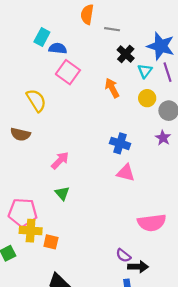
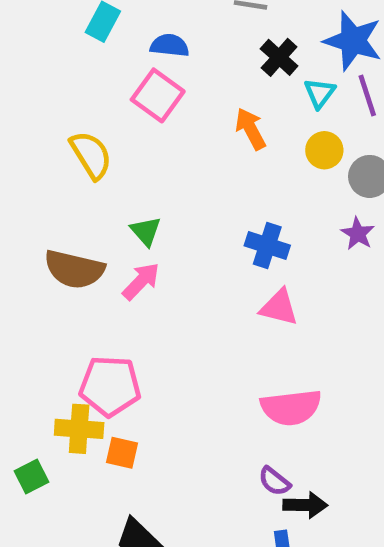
blue semicircle: (58, 48) -> (170, 45), moved
brown semicircle: (20, 134) -> (74, 269), moved, size x1.4
green triangle: (62, 193) -> (146, 231), moved
pink pentagon: (23, 212) -> (110, 386), moved
pink semicircle: (152, 223) -> (291, 407), moved

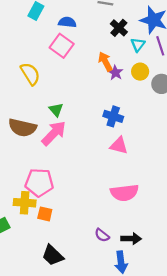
purple star: (358, 234) -> (115, 73), moved
pink arrow: (141, 281) -> (54, 133), size x1.4
purple semicircle: (274, 481) -> (102, 235), moved

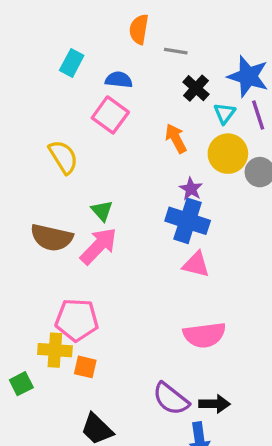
yellow circle: (140, 72) -> (228, 154), size x1.5
purple star: (115, 73) -> (191, 189), moved
blue cross: (113, 116) -> (188, 221), size x1.4
purple semicircle: (102, 235) -> (171, 399), size x1.6

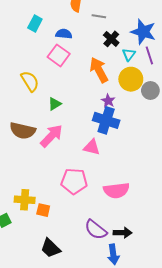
orange arrow: (176, 138) -> (99, 70), size x1.4
green triangle: (102, 211) -> (55, 104), moved, turned 40
pink triangle: (196, 264) -> (92, 147), moved
pink pentagon: (77, 320) -> (74, 181), moved

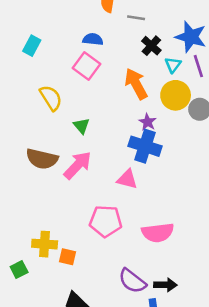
cyan rectangle: (35, 23) -> (32, 46), moved
green triangle: (55, 104) -> (81, 126), turned -40

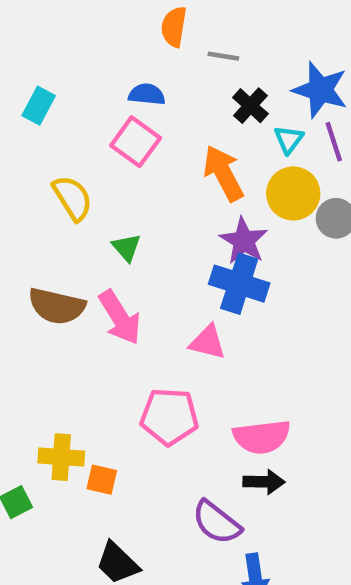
purple star: (148, 122) -> (244, 241), size x1.5
pink arrow: (78, 165) -> (120, 317), turned 104
black arrow: (165, 285) -> (264, 482), moved

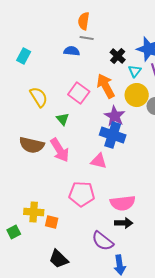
gray line: (223, 56) -> (87, 38), moved
pink square: (136, 142) -> (79, 93), moved

